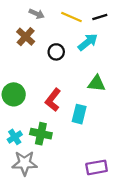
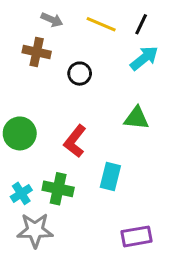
black line: (100, 17) -> (141, 24), turned -48
brown cross: (26, 37) -> (37, 52), turned -30
cyan arrow: (88, 42) -> (144, 58), moved
cyan rectangle: (79, 114) -> (110, 177), moved

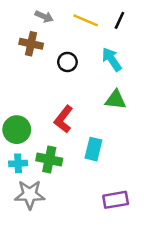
cyan arrow: (144, 58) -> (112, 59), moved, turned -85
green circle: (20, 133) -> (17, 130), moved
cyan cross: (21, 193) -> (18, 163), turned 30

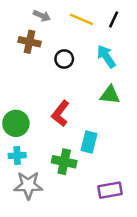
green cross: (49, 160) -> (64, 162), moved

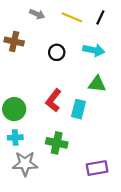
brown cross: (30, 42) -> (14, 41), moved
cyan arrow: (106, 57) -> (94, 50), turned 135
cyan rectangle: (89, 142) -> (79, 109), moved

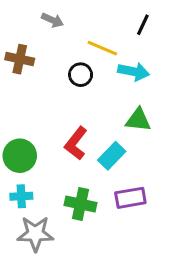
yellow line: (72, 17) -> (102, 48), moved
cyan rectangle: (79, 109) -> (112, 156), turned 30
purple rectangle: (97, 168) -> (130, 198), moved

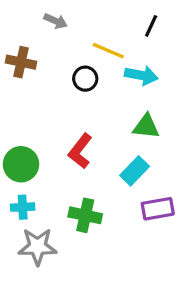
cyan rectangle: (112, 156) -> (135, 171), moved
purple rectangle: (130, 198) -> (158, 209), moved

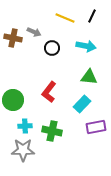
gray arrow: (56, 21) -> (34, 32), moved
yellow line: (108, 51) -> (65, 18), moved
cyan cross: (23, 207) -> (25, 126), moved

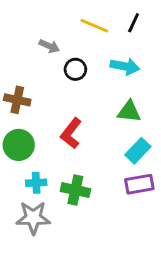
brown cross: (13, 38) -> (17, 100), moved
cyan rectangle: (82, 104) -> (138, 151), moved

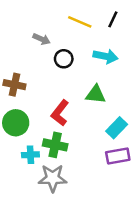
green triangle: (129, 112) -> (96, 94), moved
green cross: (75, 190) -> (55, 145), moved
gray star: (33, 218) -> (53, 178), moved

